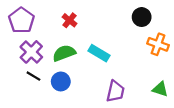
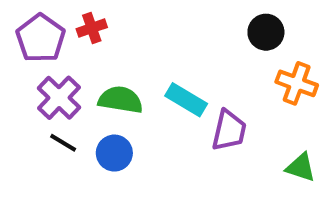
red cross: (70, 20) -> (92, 28), moved, turned 32
green semicircle: (64, 53) -> (120, 100), turned 30
purple trapezoid: (115, 91) -> (229, 131), moved

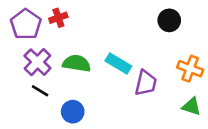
orange cross: (297, 83) -> (190, 69), moved
blue circle: (114, 153) -> (73, 112), moved

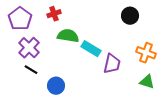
red cross: (58, 18) -> (54, 14), moved
green semicircle: (77, 63) -> (68, 36), moved

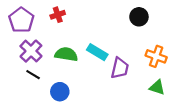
green semicircle: (68, 36) -> (66, 54), moved

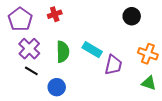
green semicircle: (66, 54) -> (63, 52), turned 80

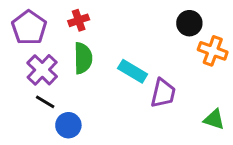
green semicircle: (63, 52) -> (83, 58), moved
orange cross: (148, 54) -> (213, 51), moved
blue circle: (57, 87) -> (68, 125), moved

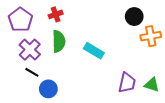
orange cross: (213, 51) -> (151, 36), turned -30
purple trapezoid: (163, 93) -> (127, 83), moved

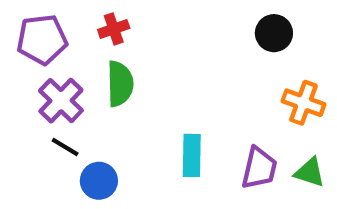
purple pentagon: (20, 20) -> (42, 39), turned 30
orange cross: (151, 36) -> (303, 103), moved, turned 30
cyan rectangle: (94, 51) -> (192, 155), moved, turned 60

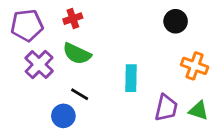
green semicircle: (120, 84) -> (77, 54), turned 116
black line: (65, 147) -> (80, 94), moved
cyan rectangle: (192, 155) -> (131, 78), moved

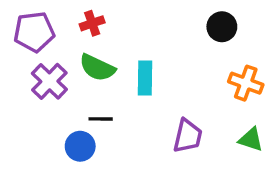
cyan rectangle: (131, 78) -> (145, 78), moved
black line: (80, 94) -> (101, 119), turned -30
purple trapezoid: (166, 108) -> (188, 136), moved

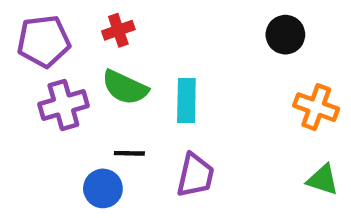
purple cross: (49, 81) -> (63, 105), turned 30
purple trapezoid: (188, 136) -> (195, 175), moved

